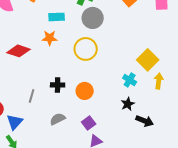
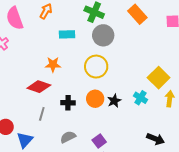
orange star: (50, 38) -> (53, 65), moved
red diamond: (19, 51) -> (39, 87), moved
orange circle: (85, 91) -> (95, 99), moved
black star: (128, 104) -> (114, 101), moved

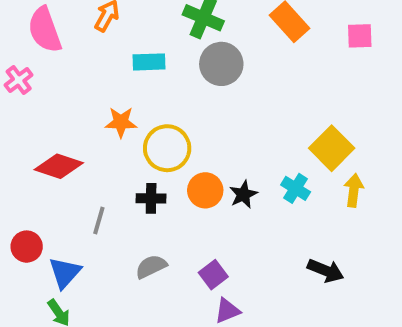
yellow circle: (96, 67) -> (167, 148), moved
red diamond: (39, 87) -> (59, 166), moved

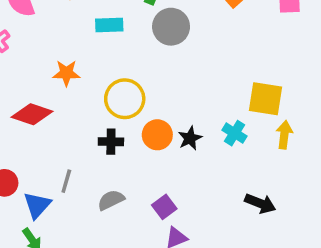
orange star: (121, 122) -> (66, 73), moved
yellow square: (332, 148) -> (265, 99), turned -36
gray line: (99, 220) -> (66, 181), moved

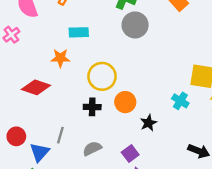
cyan rectangle: (109, 25) -> (79, 32), moved
black star: (190, 138) -> (149, 123), moved

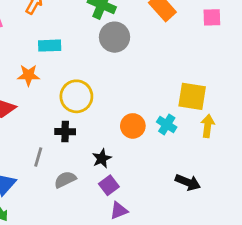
orange circle: (125, 102) -> (133, 126), moved
black star: (149, 123) -> (102, 158), moved
gray line: (60, 135) -> (38, 157), moved

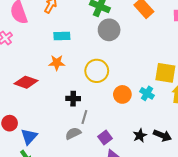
orange star: (28, 75) -> (57, 63), moved
yellow circle: (76, 96) -> (97, 71), moved
gray line: (38, 157) -> (84, 117), moved
black star: (102, 158) -> (140, 135), moved

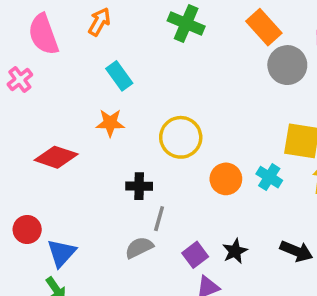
gray circle: (109, 30) -> (287, 65), moved
cyan rectangle: (62, 36) -> (119, 76), turned 56
black star: (140, 135) -> (235, 251), moved

